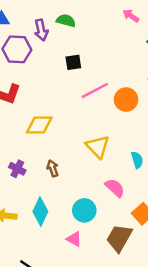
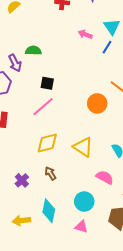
black square: (73, 62) -> (47, 83), turned 32
pink line: (95, 90) -> (43, 107), moved
yellow diamond: (39, 125) -> (47, 143), moved
purple cross: (17, 169) -> (22, 180), turned 32

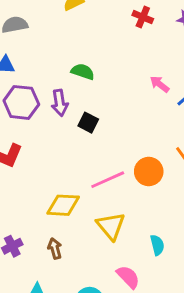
pink arrow: (85, 34) -> (160, 84), moved
purple arrow: (15, 63) -> (60, 103), moved
pink line: (43, 107) -> (108, 180), moved

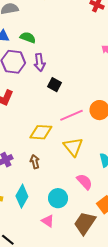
green semicircle: (83, 72) -> (28, 38), moved
black square: (88, 123) -> (55, 85), moved

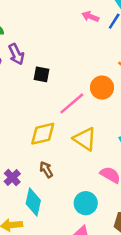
cyan diamond: (22, 196) -> (33, 202), moved

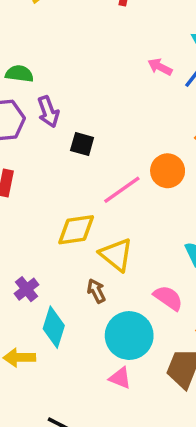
yellow triangle: (85, 139) -> (116, 255), moved
brown arrow: (46, 170) -> (96, 291), moved
cyan circle: (86, 203) -> (129, 336), size x1.4

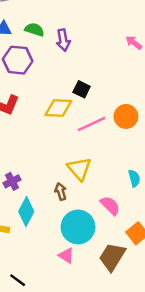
purple arrow: (48, 112) -> (63, 40), moved
black square: (82, 144) -> (82, 89), moved
yellow diamond: (76, 230) -> (58, 108), moved

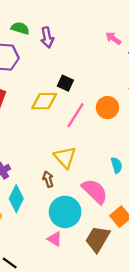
pink line: (92, 124) -> (75, 115), turned -32
pink semicircle: (110, 206) -> (95, 191), size x1.4

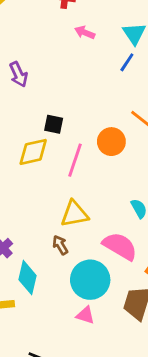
pink arrow: (113, 38) -> (85, 32), moved
yellow triangle: (65, 157) -> (74, 214), turned -45

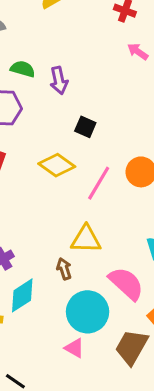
black square: (54, 124) -> (85, 127), moved
yellow diamond: (33, 152) -> (57, 165), turned 36
cyan diamond: (27, 278) -> (22, 295), turned 32

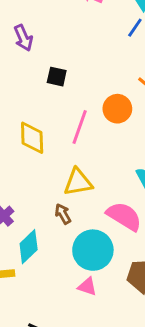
yellow diamond: (57, 165) -> (32, 138), moved, turned 64

